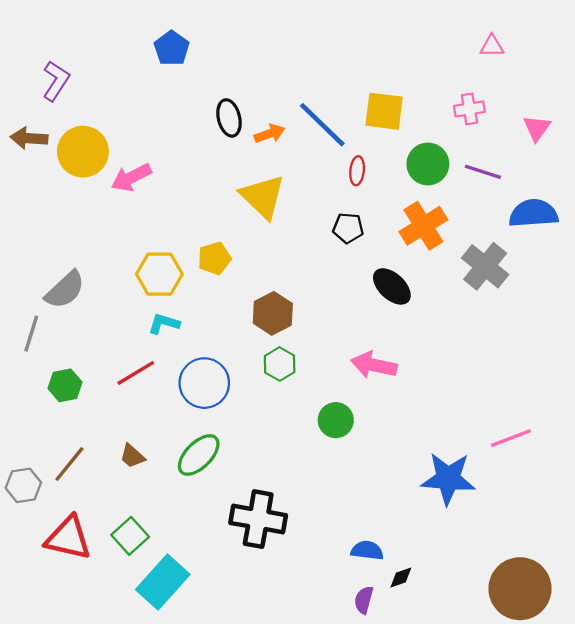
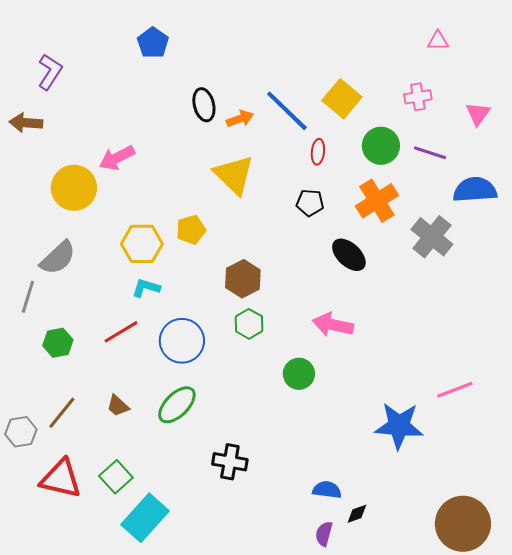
yellow square: (384, 111) -> (342, 99), turned 33
yellow circle: (83, 152) -> (74, 188), moved
black cross: (258, 519) -> (230, 462), size x0.7

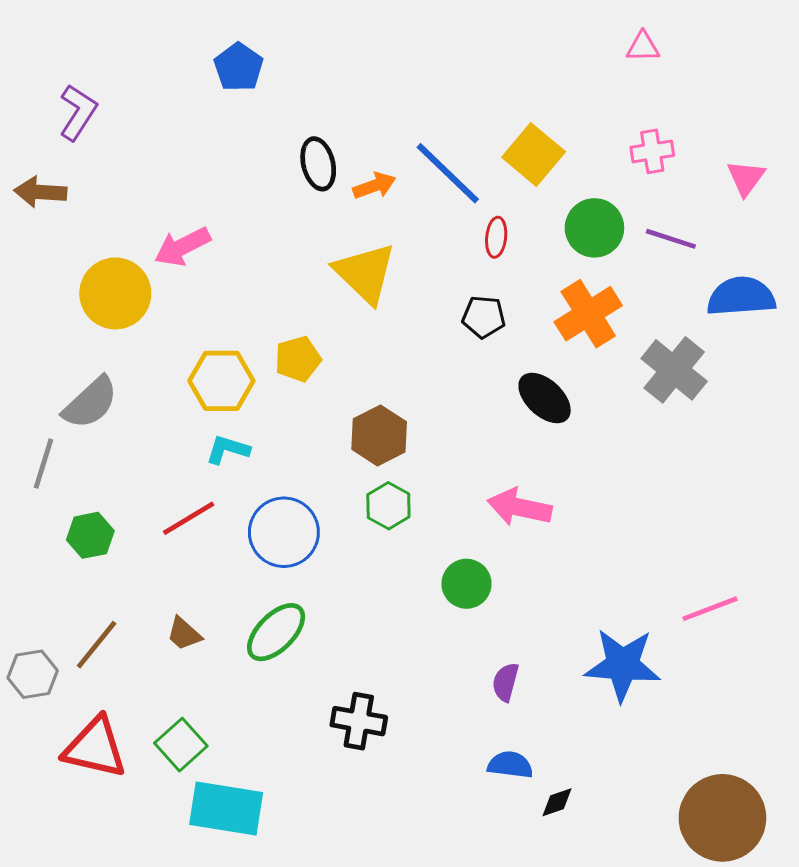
pink triangle: (438, 41) -> (643, 47), moved
cyan rectangle: (145, 518) -> (226, 808), turned 57
purple semicircle: (324, 534) -> (506, 682), moved

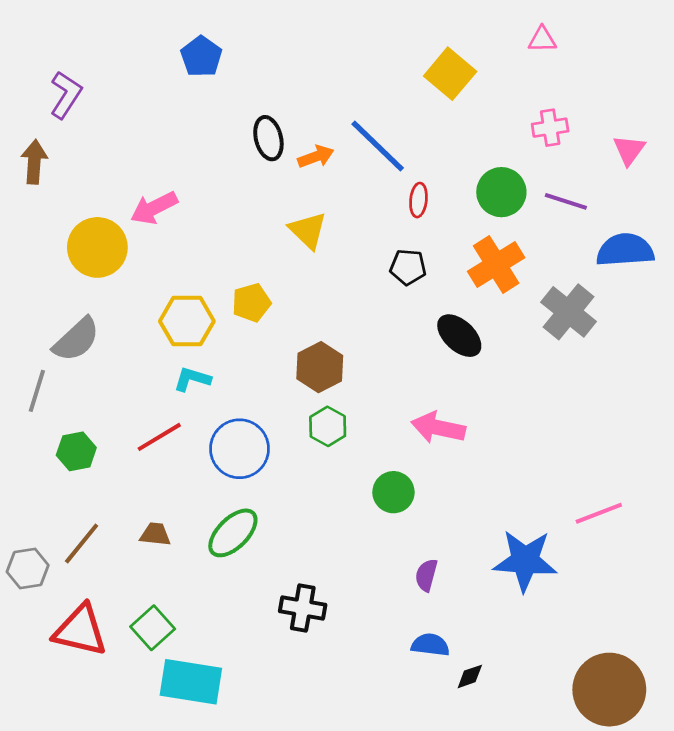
yellow square: (534, 155) -> (450, 74), moved
brown arrow: (40, 192) -> (34, 162), turned 90
yellow triangle: (365, 273) -> (308, 230), size x0.7
brown trapezoid: (184, 634) -> (155, 534), turned 144

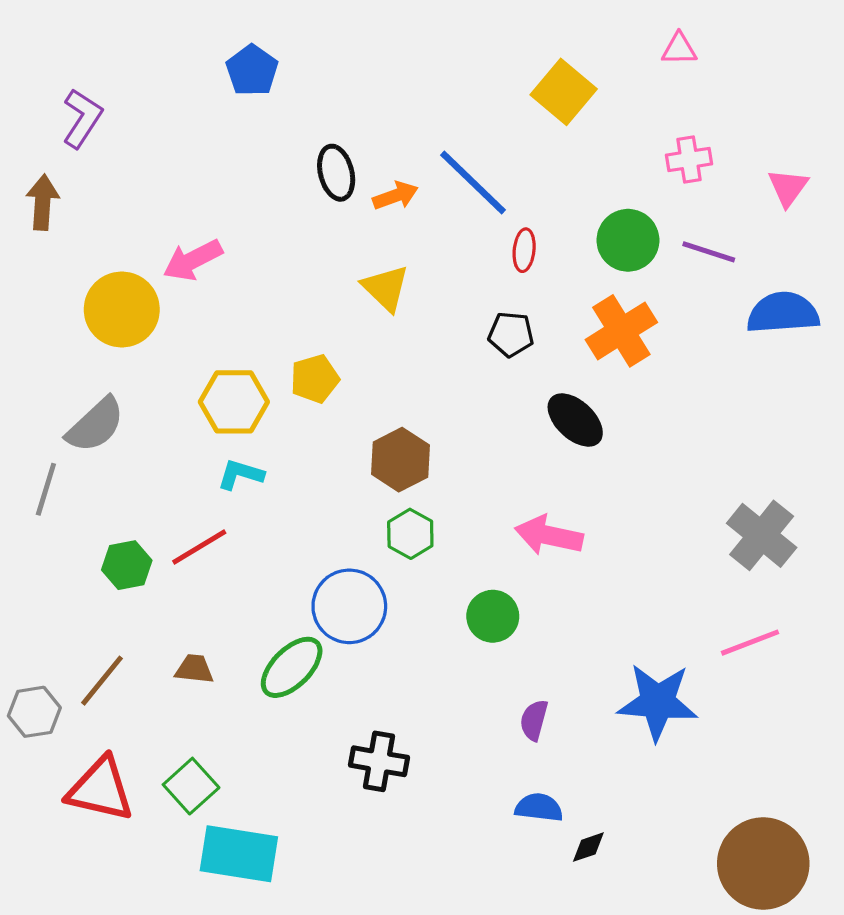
gray cross: (569, 312) -> (762, 535), moved
blue circle: (240, 449) -> (349, 606), moved
green hexagon: (76, 451) -> (127, 565), moved

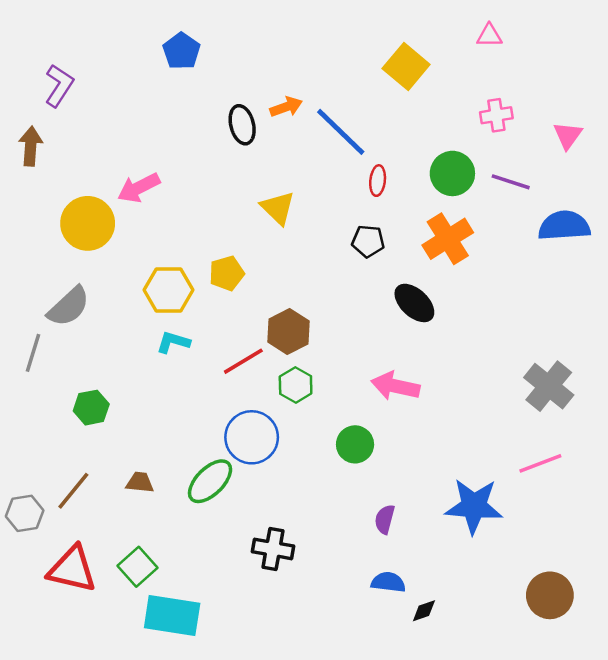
orange arrow: (395, 196) -> (286, 107), moved
red line: (199, 547) -> (243, 361), moved
brown circle: (763, 864) -> (550, 595), moved, size x0.7

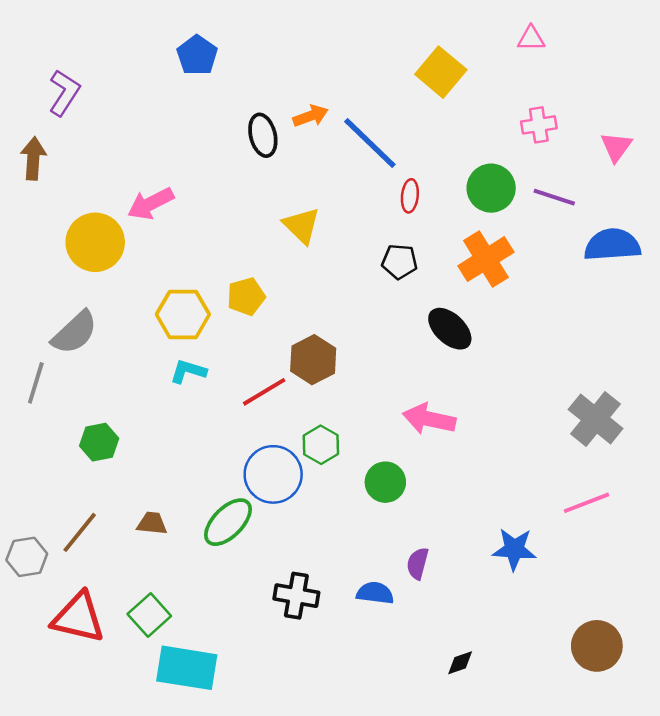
green hexagon: (296, 385) -> (321, 445), moved
blue star: (474, 506) -> (514, 549), size x0.7
blue semicircle: (388, 582) -> (375, 593), moved

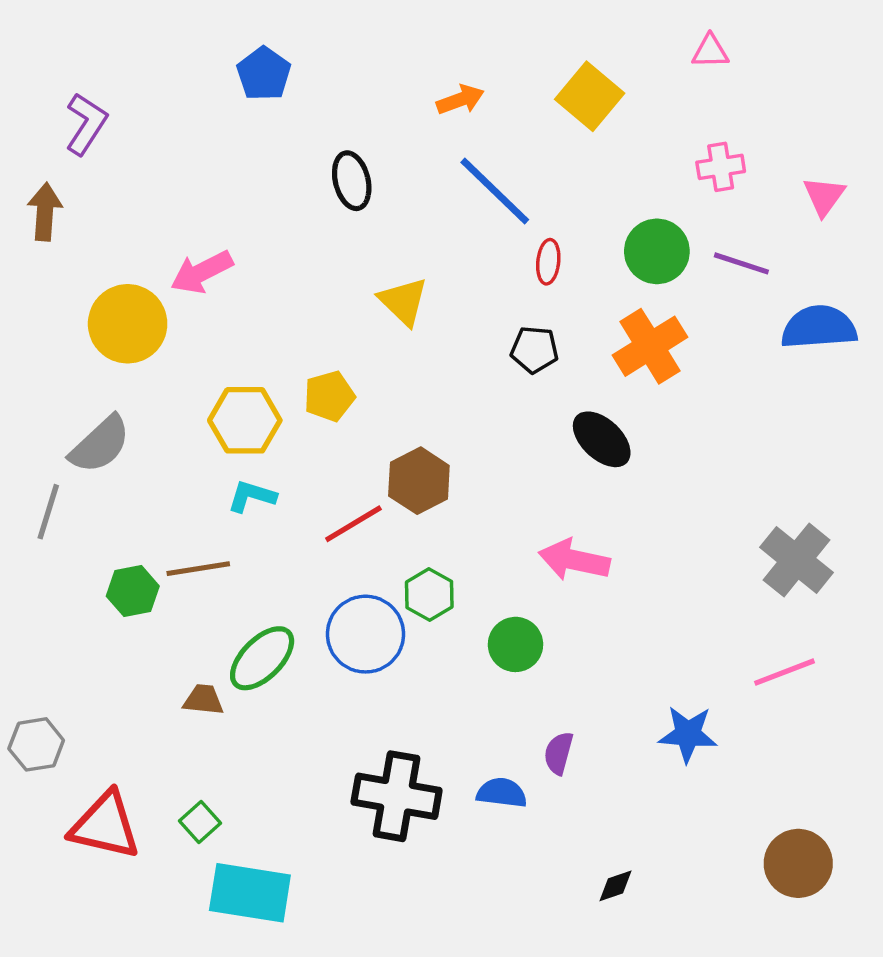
orange arrow: (311, 116) -> (460, 100), moved
green ellipse: (228, 522) -> (262, 658), moved
brown line: (80, 532) -> (198, 569), moved, turned 42
black cross: (296, 596) -> (397, 796), size x1.4
green square: (149, 615) -> (200, 822), size x0.7

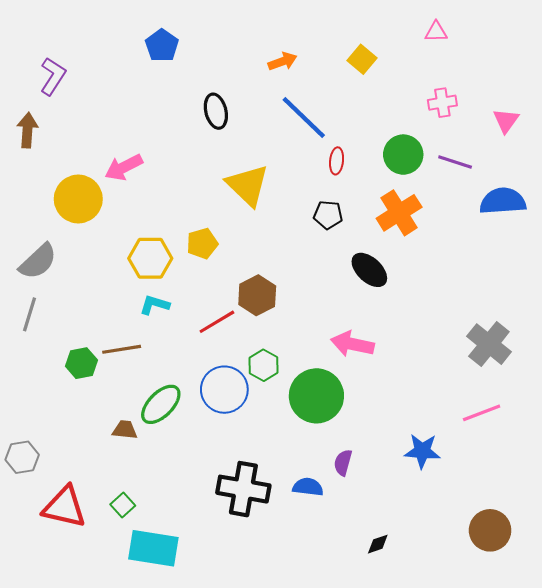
yellow square: (590, 96) -> (362, 59), size x0.7
yellow triangle: (403, 301) -> (248, 185), size x1.4
gray semicircle: (100, 444) -> (38, 261), moved
green circle: (515, 644) -> (316, 396), size x1.6

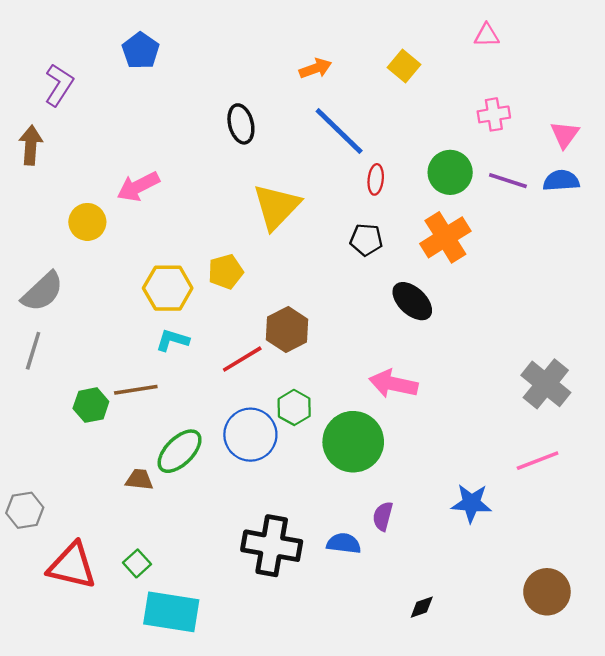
blue pentagon: (162, 46) -> (141, 51), moved
yellow triangle: (248, 185) -> (276, 207), turned 30
yellow circle: (78, 199) -> (87, 222), size x0.7
blue semicircle: (503, 201) -> (561, 181), moved, size x0.7

